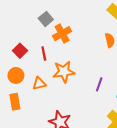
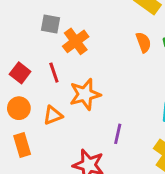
gray square: (46, 19) -> (51, 24), turned -32
purple line: (99, 84) -> (118, 134), moved

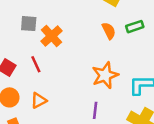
orange star: (85, 94) -> (105, 75), moved

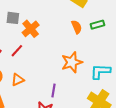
red line: (36, 64) -> (17, 51), turned 64
purple line: (95, 110) -> (54, 90), moved

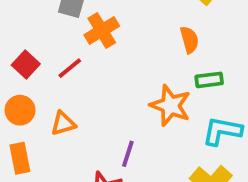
green rectangle: (97, 25) -> (209, 80), moved
orange star: (72, 62) -> (170, 105), turned 30

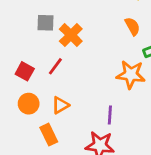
orange rectangle: (20, 158) -> (49, 135), moved

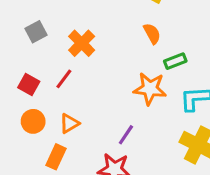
gray square: (45, 23) -> (36, 32), moved, turned -30
purple line: (110, 115) -> (126, 135), turned 30
orange rectangle: (49, 135) -> (56, 157), turned 50

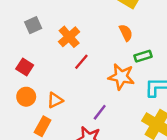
red line: (64, 79) -> (81, 62), moved

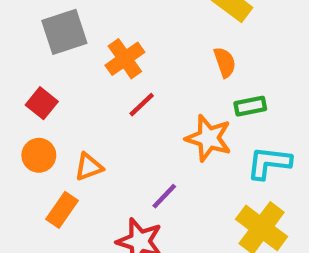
gray square: (33, 25) -> (64, 32), size x1.5

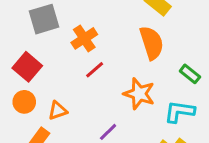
orange semicircle: (225, 62) -> (152, 43), size x1.6
red square: (42, 103) -> (27, 67), size x1.4
green rectangle: (250, 106) -> (190, 74), moved, turned 48

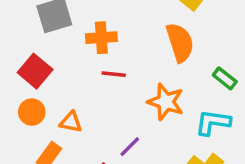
orange cross: (84, 38) -> (101, 38), turned 30
red line: (95, 70) -> (114, 74), turned 48
orange triangle: (58, 111) -> (71, 122), turned 30

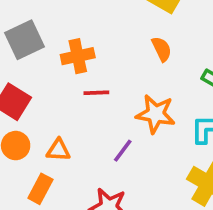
orange semicircle: (180, 42) -> (162, 49), size x0.6
purple line: (130, 147) -> (123, 151), moved

